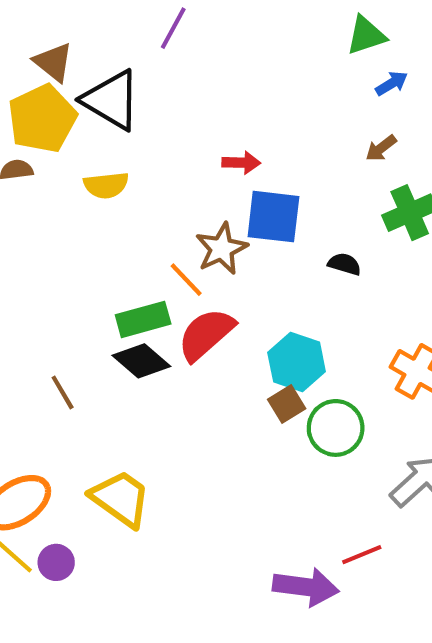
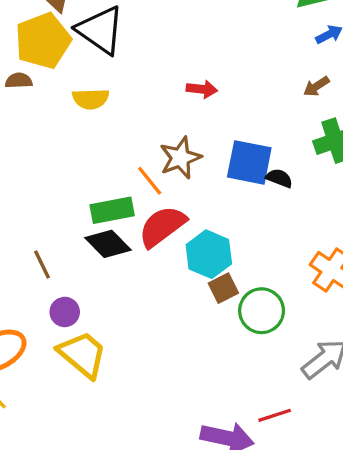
blue square: (273, 217) -> (249, 162), moved
cyan hexagon: (297, 362) -> (209, 254), moved
purple circle: (56, 562) -> (65, 312), moved

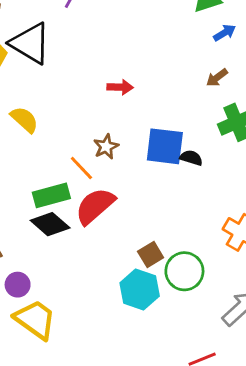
yellow semicircle: (91, 99) -> (24, 120), moved, turned -132
brown star: (180, 158) -> (106, 147), size x0.7
cyan hexagon: (209, 254) -> (140, 289), moved

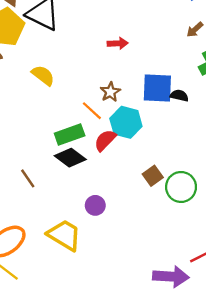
red semicircle: (95, 206) -> (105, 140), size x0.7
purple circle: (18, 285) -> (95, 205), moved
cyan hexagon: (140, 289) -> (126, 122), moved

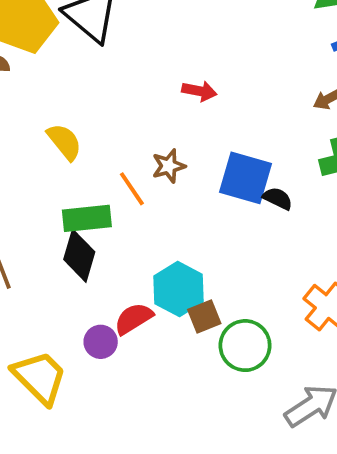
yellow semicircle: (43, 75) -> (64, 142), moved
cyan hexagon: (126, 122) -> (179, 289), moved
red semicircle: (105, 140) -> (134, 319), moved
black diamond: (70, 158) -> (79, 256), turned 56

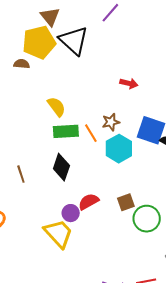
green rectangle: (87, 218) -> (66, 131), moved
cyan hexagon: (179, 289) -> (119, 149), moved
yellow trapezoid: (40, 377) -> (58, 233), moved

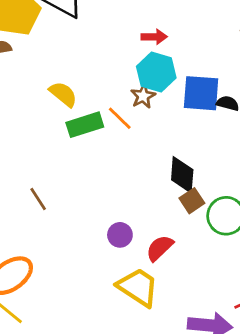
cyan hexagon: (119, 149) -> (156, 72), moved
black diamond: (61, 167) -> (182, 175), moved
red semicircle: (89, 202) -> (160, 248), moved
yellow trapezoid: (58, 233) -> (138, 287), moved

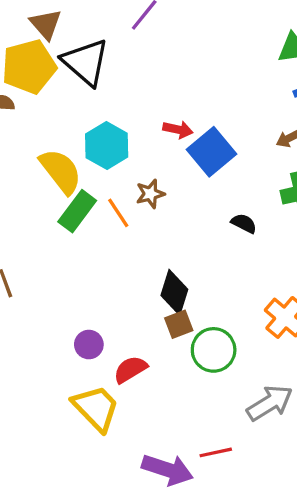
cyan hexagon: (156, 72) -> (107, 145), moved
blue square: (201, 93) -> (211, 152), moved, turned 33
yellow semicircle: (63, 94) -> (61, 171), size x1.4
green rectangle: (85, 125) -> (77, 211), turned -48

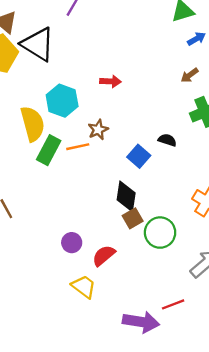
blue square: (211, 152) -> (139, 156), moved, size x0.7
yellow semicircle: (61, 171) -> (33, 124), turned 32
orange line: (118, 213) -> (78, 147), turned -60
yellow trapezoid: (96, 408) -> (84, 287), size x0.7

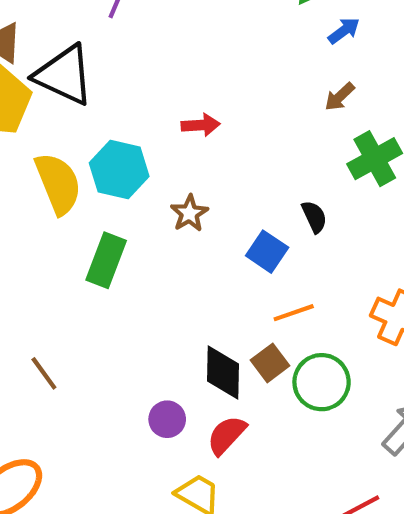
yellow semicircle: (33, 124) -> (58, 183), moved
black semicircle: (167, 140) -> (314, 217), turned 54
orange line: (78, 147) -> (294, 313), moved
black diamond: (126, 196) -> (223, 372), moved

